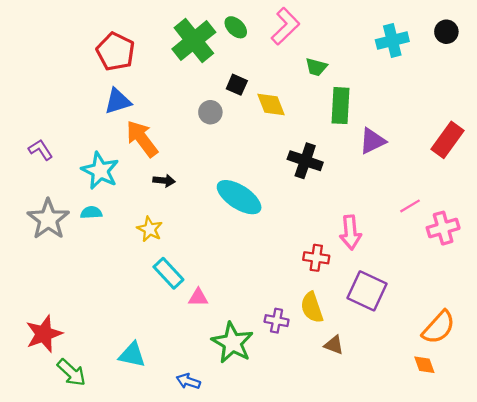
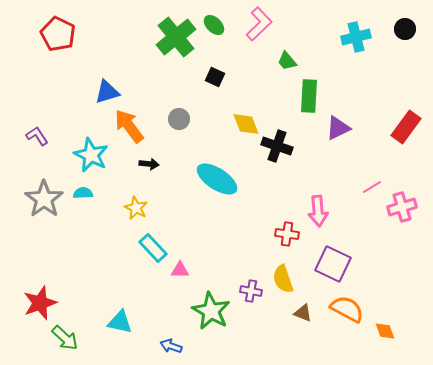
red pentagon: (116, 52) -> (58, 34), moved
green trapezoid: (316, 67) -> (287, 61), turned 35
yellow diamond: (271, 105) -> (246, 124), moved
gray circle: (210, 112) -> (179, 119), moved
orange semicircle: (439, 327) -> (347, 309), moved, turned -104

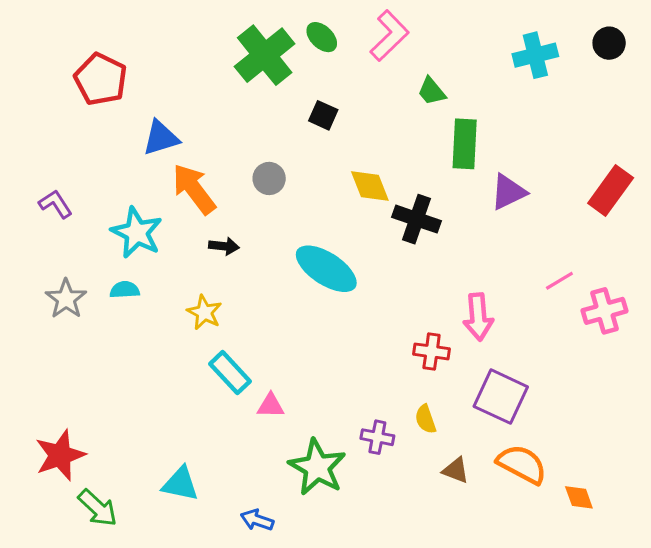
red pentagon: (58, 34) -> (101, 79), moved
gray star: (44, 199) -> (66, 299), size x0.7
yellow semicircle: (283, 279) -> (426, 419), size x0.7

